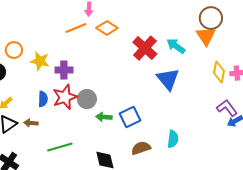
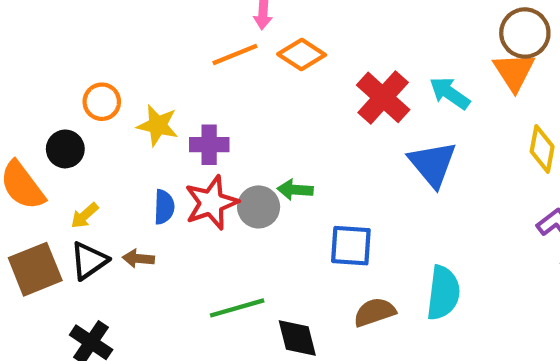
green arrow: (104, 117) -> (295, 190), moved
blue square: (130, 117) -> (351, 246), turned 30
cyan semicircle: (173, 139) -> (443, 293), size x1.4
green line: (60, 147) -> (237, 308), moved

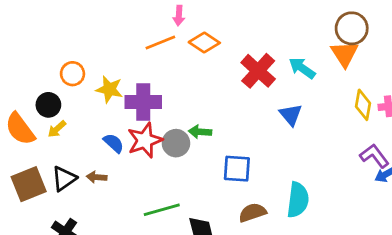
purple cross: (209, 145) -> (143, 102), size x1.4
blue triangle: (433, 164) -> (291, 115), size x0.7
blue semicircle: (164, 207) -> (114, 143), turned -50
yellow arrow: (85, 216) -> (57, 129), moved

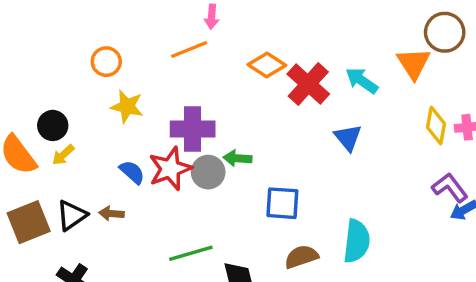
brown circle: (352, 28) -> (445, 32), moved
orange diamond: (204, 43) -> (267, 65), moved
orange circle: (72, 74) -> (106, 62), moved
purple cross: (143, 102) -> (193, 129), moved

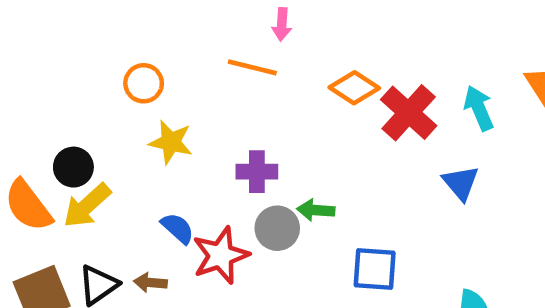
orange line: (189, 50) -> (252, 67), turned 36
cyan arrow: (362, 81) -> (479, 108), turned 32
purple cross: (193, 129) -> (257, 172), size x0.7
yellow arrow: (63, 155) -> (87, 206), size x1.6
red star: (170, 169) -> (221, 255), moved

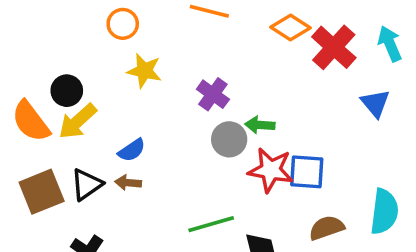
purple cross: (257, 172) -> (213, 94), turned 36
blue semicircle: (178, 228) -> (132, 150), moved, turned 104
red star: (221, 255) -> (271, 170), moved, turned 30

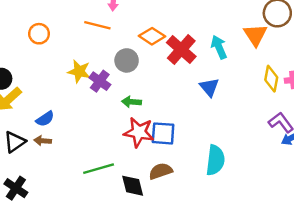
yellow star: (144, 71) -> (79, 71), moved
gray circle: (229, 139) -> (127, 60), moved
brown semicircle: (327, 228) -> (161, 171), moved

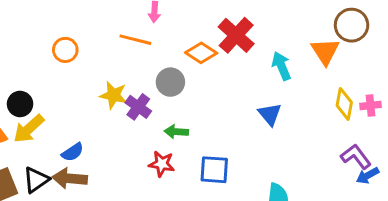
red cross: (181, 50) -> (236, 35), moved
red star: (139, 132) -> (162, 164), moved, size x0.7
brown arrow: (43, 141) -> (70, 178), size x1.6

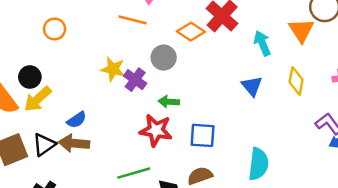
orange circle: (65, 50) -> (55, 29), moved
yellow diamond: (344, 104) -> (296, 81), moved
red star: (162, 164) -> (156, 130), size x1.4

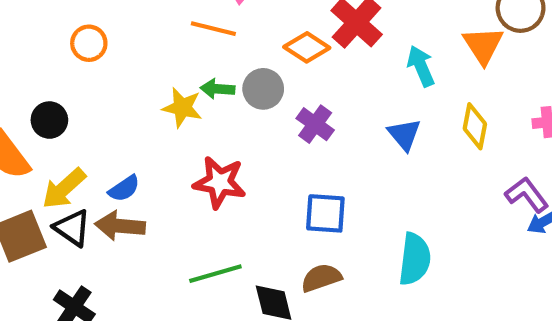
purple cross: (135, 80) -> (315, 124), moved
yellow arrow: (38, 99) -> (64, 188), moved
green arrow: (169, 102) -> (218, 89), moved
red star: (156, 130) -> (220, 182), moved
black triangle: (44, 145) -> (72, 228), turned -50

